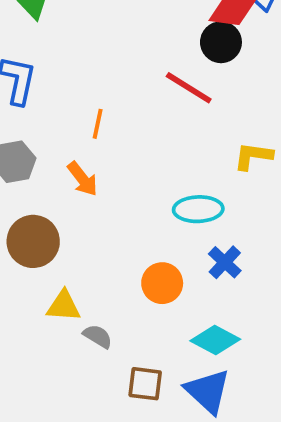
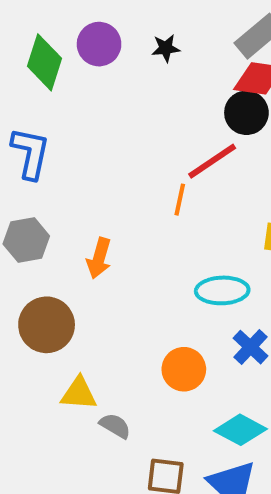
red line: (189, 88) -> (212, 161), turned -66
orange line: (98, 124) -> (180, 200), moved
orange arrow: (82, 179) -> (99, 258), turned 54

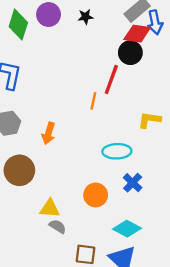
red line: (212, 161) -> (111, 80), turned -36
yellow triangle: (79, 393) -> (50, 208), moved

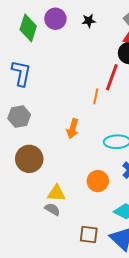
orange arrow: (49, 133) -> (73, 129), moved
gray semicircle: (57, 226) -> (52, 209), moved

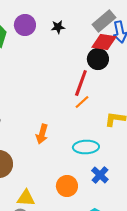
orange line: (96, 96) -> (82, 102), moved, turned 35

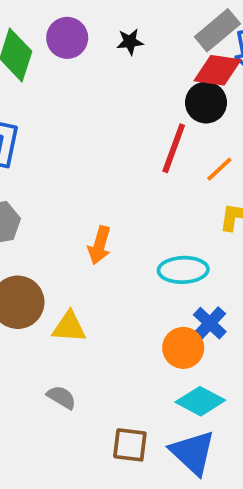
orange line: (82, 102) -> (219, 169), moved
orange circle: (67, 186) -> (183, 348), moved
yellow triangle: (26, 198) -> (69, 327), moved

